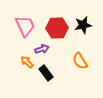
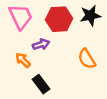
black rectangle: (46, 73) -> (41, 84), moved

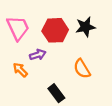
black rectangle: (41, 84) -> (56, 93), moved

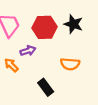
black star: (85, 27) -> (73, 24), turned 30
orange semicircle: (82, 69) -> (70, 64), turned -54

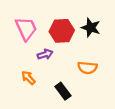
orange arrow: (11, 65) -> (28, 78), moved

